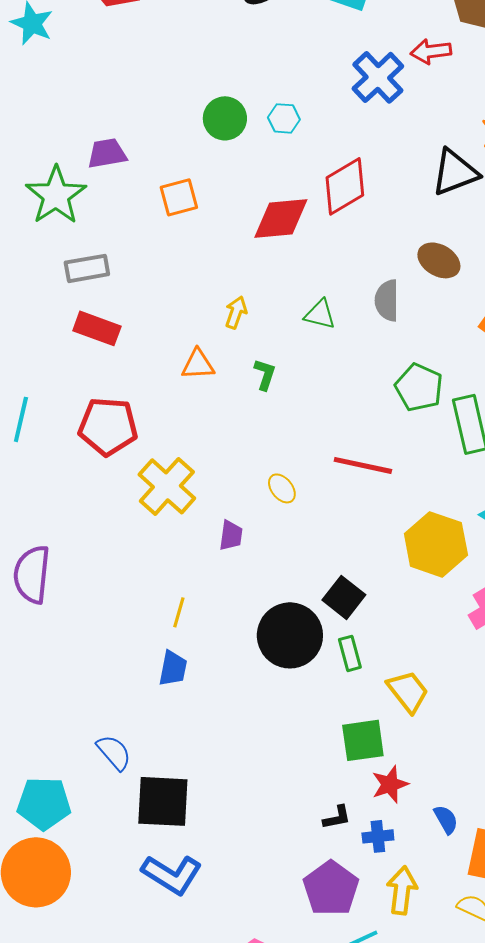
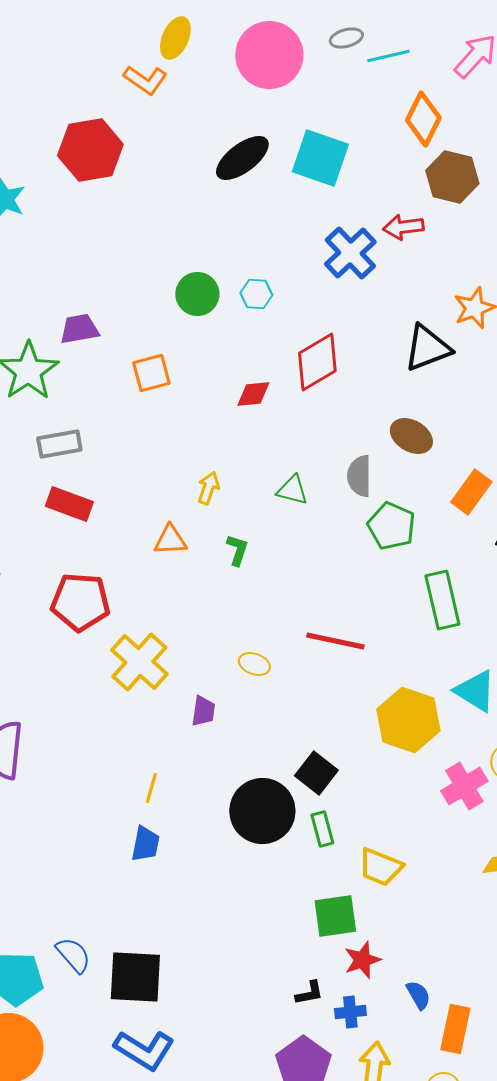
red diamond: (281, 218) -> (253, 394), size x0.6
green pentagon: (419, 387) -> (391, 526), moved
yellow ellipse: (282, 488) -> (254, 664), turned -32
yellow trapezoid: (408, 691) -> (380, 867), turned 150
blue semicircle: (114, 752) -> (73, 955), moved

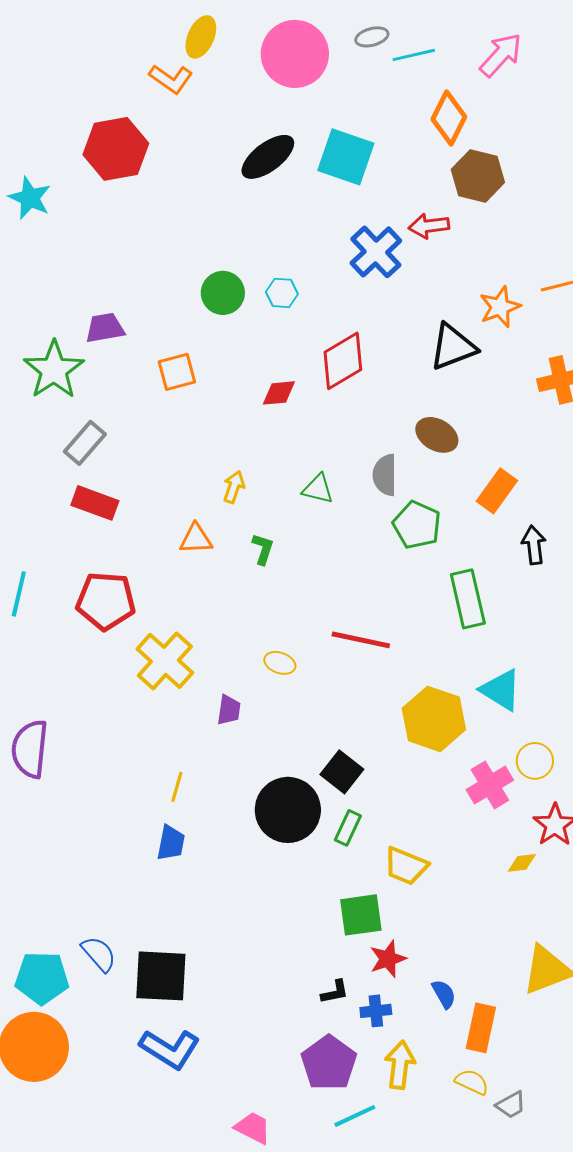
gray rectangle: (59, 444) -> (85, 443), turned -39
green rectangle: (322, 829) -> (348, 828), turned 40

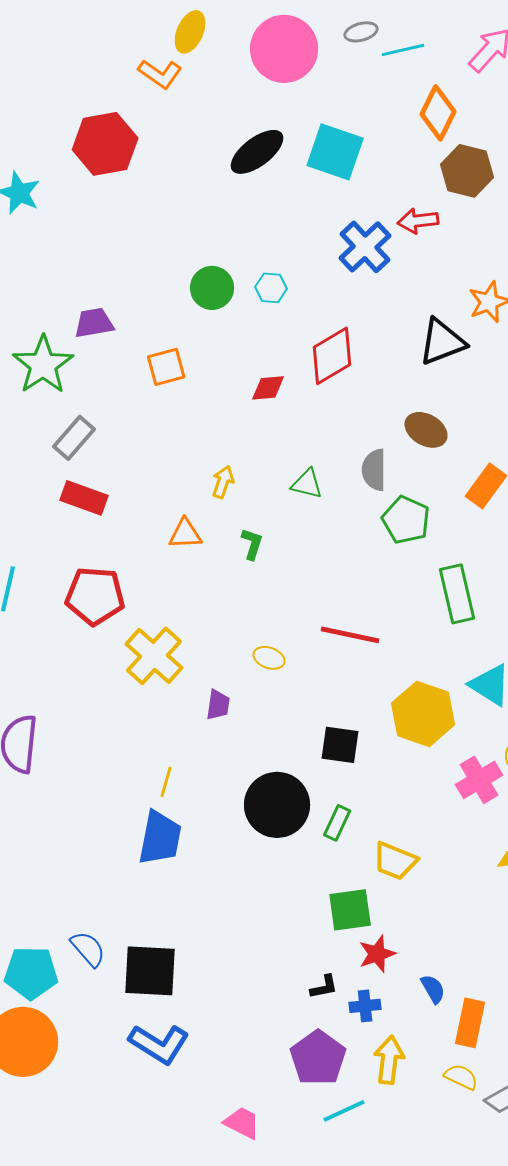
black square: (342, 772) -> (340, 745), moved, turned -30
blue trapezoid: (171, 843) -> (160, 838), size x1.5

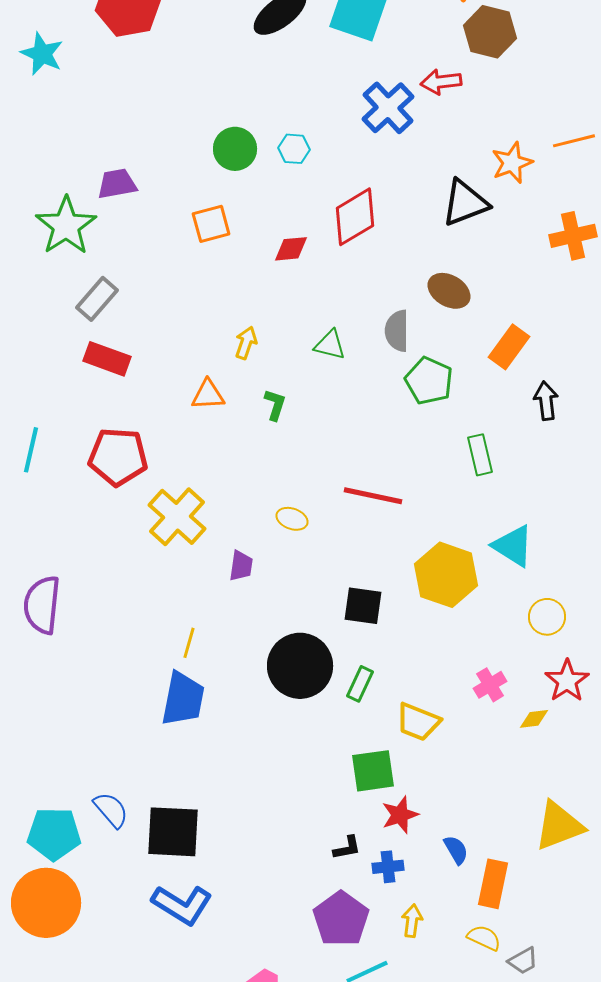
orange square: (166, 367) -> (211, 224), moved
green rectangle: (457, 594) -> (480, 455), size x0.7
pink cross: (479, 780) -> (490, 685), moved, size x0.7
yellow arrow: (389, 1060) -> (412, 921), size x0.7

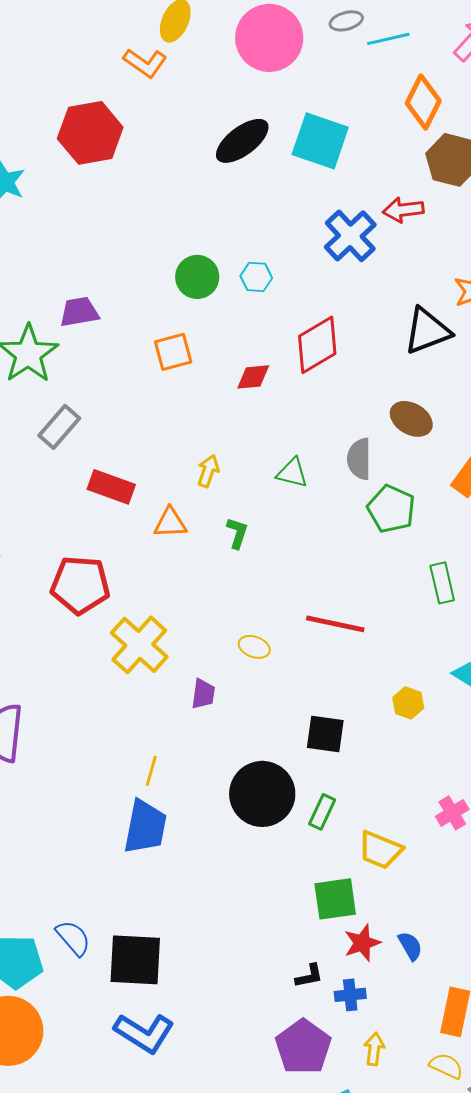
red rectangle: (107, 359) -> (111, 487), moved
yellow hexagon: (446, 575) -> (408, 703), size x0.5
blue semicircle: (456, 850) -> (410, 946), moved

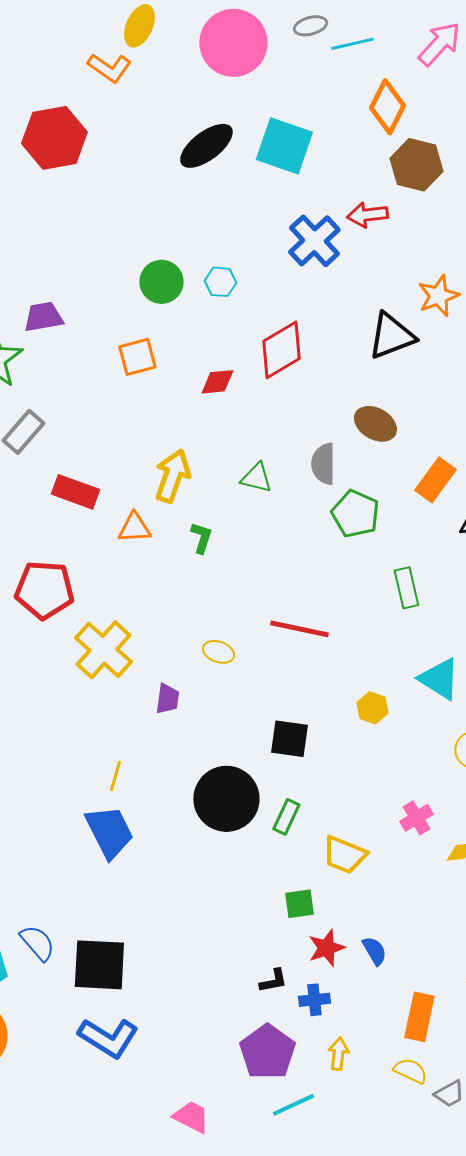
yellow arrow: (208, 471) -> (172, 476), size x1.6
blue trapezoid: (145, 827) -> (109, 832), turned -38
green square: (335, 899) -> (299, 904), size x0.7

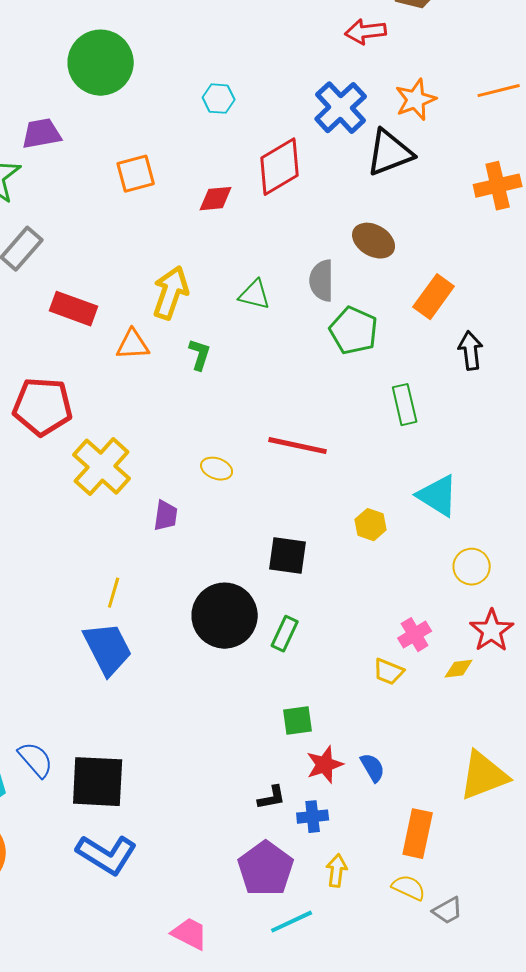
blue cross: (314, 241) -> (341, 108), moved
green circle: (161, 282) -> (101, 63), moved, size x1.5
orange star: (438, 296) -> (416, 100), moved
yellow trapezoid: (344, 855) -> (389, 672), moved, size x0.7

